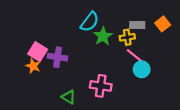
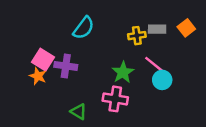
cyan semicircle: (90, 22) -> (84, 28), moved
green star: (103, 36) -> (123, 72), moved
yellow cross: (127, 37) -> (137, 36), moved

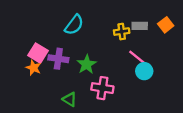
green star: (123, 72) -> (87, 64), moved

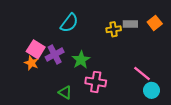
pink line: (137, 58) -> (142, 73), moved
purple cross: (58, 59) -> (55, 55), turned -36
cyan circle: (144, 71) -> (151, 90), moved

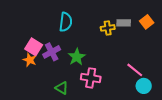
cyan semicircle: (69, 23) -> (66, 22), turned -30

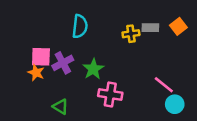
pink square: (34, 47) -> (41, 57), turned -30
green triangle: (62, 88) -> (60, 107), moved

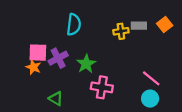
cyan circle: (175, 104) -> (150, 99), moved

